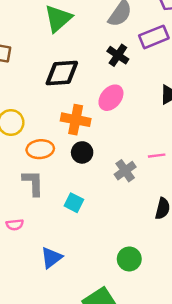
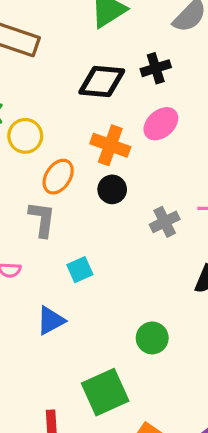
black cross: (118, 55) -> (156, 68), moved, turned 30
orange ellipse: (40, 149) -> (58, 177), turned -60
cyan square: (74, 203) -> (80, 270), moved, turned 30

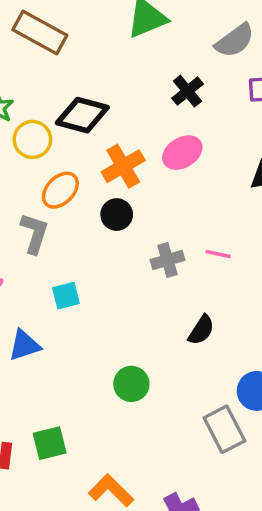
black cross: (156, 68) -> (187, 91), turned -32
black diamond: (102, 82) -> (82, 115), moved
orange cross: (110, 145) -> (123, 166), turned 30
green square: (105, 392) -> (50, 443), moved, size x0.7

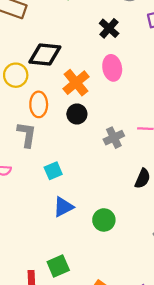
pink ellipse: (182, 153) -> (112, 68), turned -60
orange ellipse: (60, 190) -> (39, 104), turned -35
blue triangle: (24, 345) -> (63, 207), moved

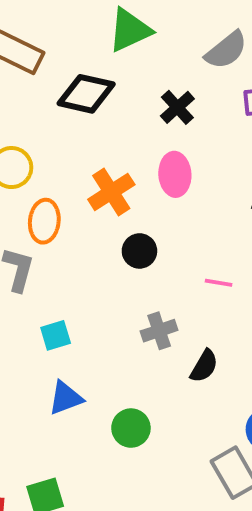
black diamond: (45, 54) -> (86, 94), moved
black circle: (77, 114) -> (139, 251), moved
gray cross: (114, 138) -> (159, 331), moved

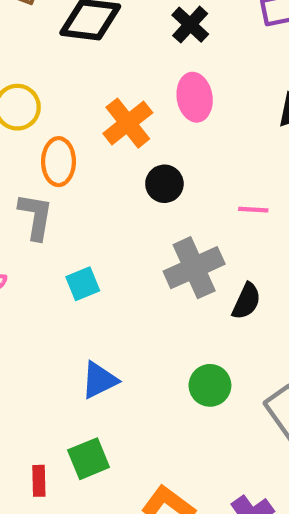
gray cross: (159, 331) -> (194, 268), size x1.5
blue triangle: (65, 398) -> (99, 380), moved
green circle: (131, 428) -> (210, 385), moved

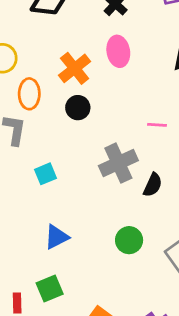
black circle: (164, 184) -> (78, 108), moved

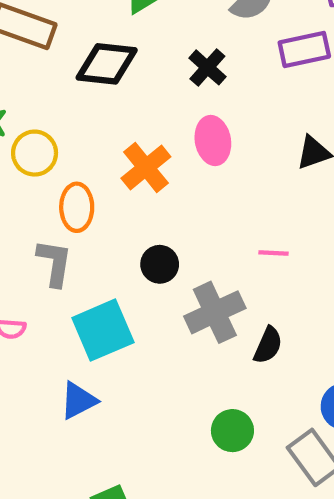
black circle: (78, 108) -> (160, 264), moved
cyan square: (45, 174) -> (103, 330), size x1.8
blue triangle: (56, 237) -> (78, 401), moved

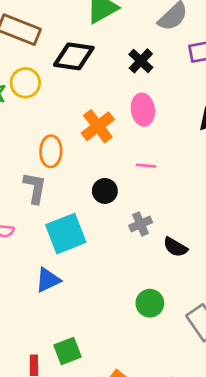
yellow circle: (35, 153) -> (25, 83), moved
pink line: (274, 253) -> (146, 166), moved
gray cross: (215, 312) -> (141, 224), size x0.6
black semicircle: (268, 345) -> (175, 247), turned 95

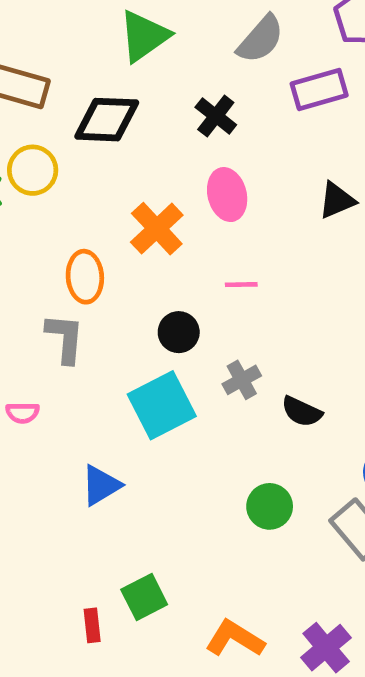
cyan square: (66, 234) -> (162, 405), moved

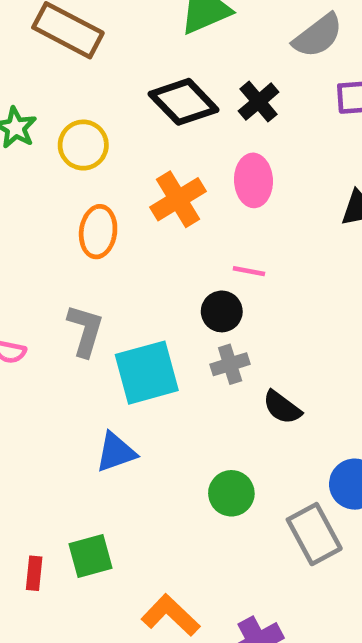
black diamond: (107, 120) -> (184, 102), moved, turned 32
yellow circle: (33, 170) -> (83, 145), moved
black circle: (179, 332) -> (222, 311), moved
gray L-shape: (65, 338) -> (85, 330), moved
blue triangle: (101, 485) -> (116, 452), moved

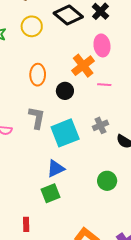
yellow circle: (83, 145) -> (32, 26), moved
orange cross: (178, 199) -> (83, 66), moved
black circle: (222, 311) -> (65, 91), moved
green square: (91, 556) -> (50, 193), moved

